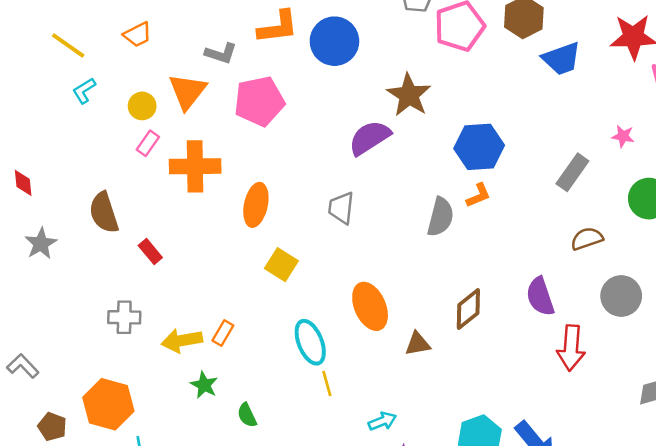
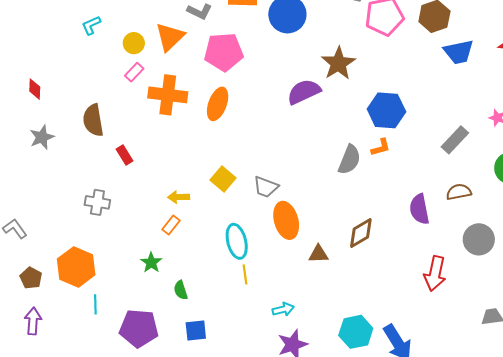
orange ellipse: (256, 205) -> (218, 104), moved
gray trapezoid: (341, 208) -> (266, 187), moved, turned -84
purple semicircle: (540, 297) -> (419, 209), moved
yellow arrow: (182, 341) -> (179, 197), moved, size x0.7

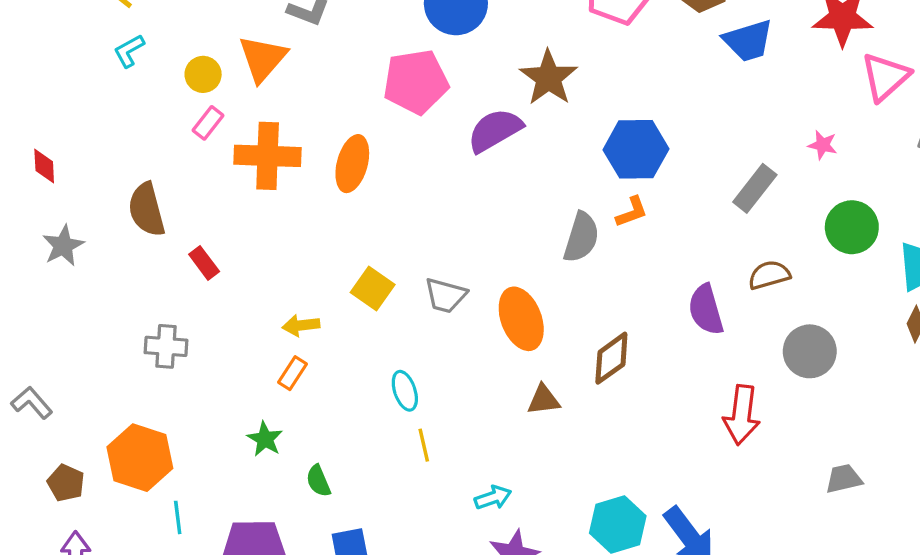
pink pentagon: (224, 52) -> (416, 82), moved
orange ellipse: (286, 220) -> (521, 319), moved
cyan ellipse: (237, 241) -> (405, 391), size x0.7

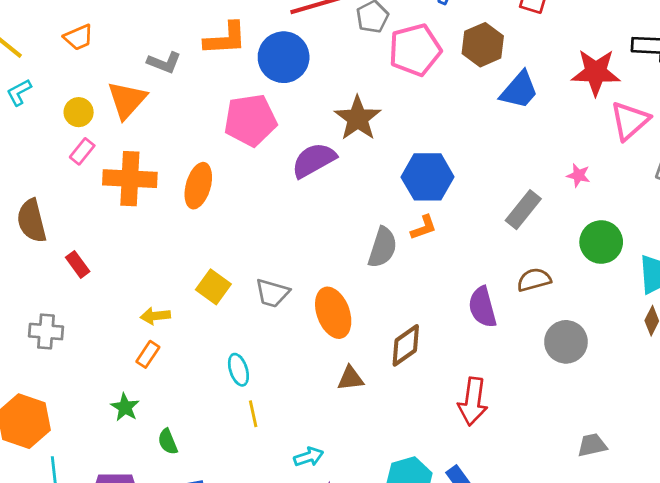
blue trapezoid: (748, 41) -> (519, 90), turned -33
red arrow: (742, 415) -> (473, 401), moved

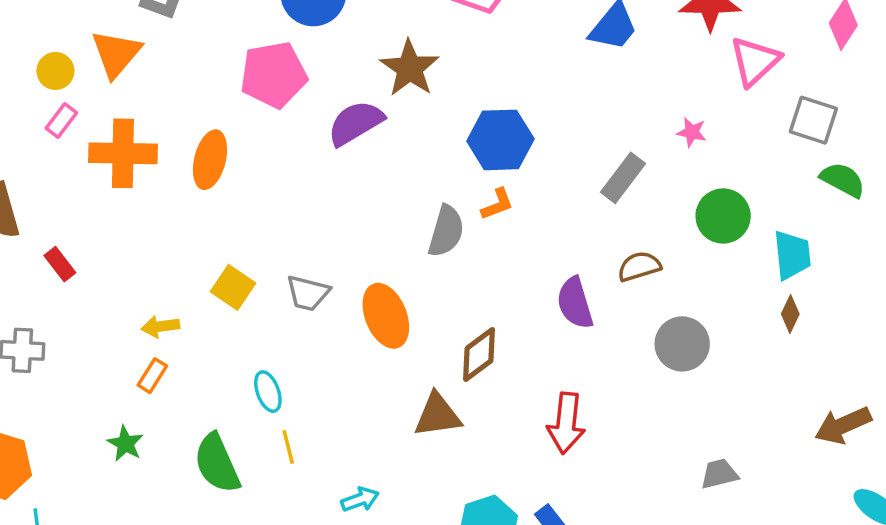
brown triangle: (350, 378) -> (438, 415), moved, size x1.4
green semicircle: (168, 442) -> (217, 463), moved, size x1.8

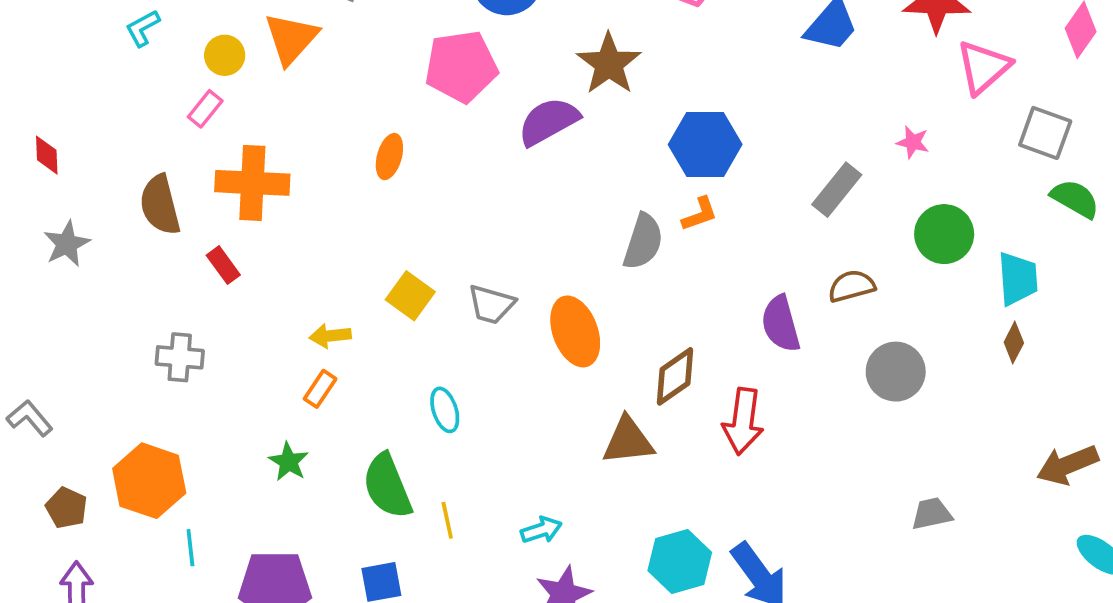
pink rectangle: (61, 121) -> (205, 109), moved
orange cross: (123, 153) -> (252, 183), moved
orange ellipse: (210, 160) -> (389, 157), size x0.7
red arrow: (566, 423) -> (743, 421), moved
yellow line: (288, 447) -> (447, 520), moved

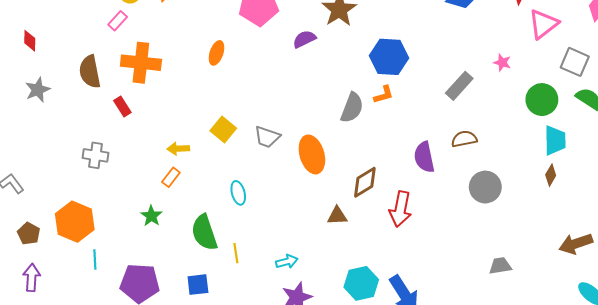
purple semicircle: (548, 121) -> (304, 39), size x0.7
green circle: (944, 234) -> (542, 100), moved
brown triangle: (628, 441) -> (337, 216), size x0.7

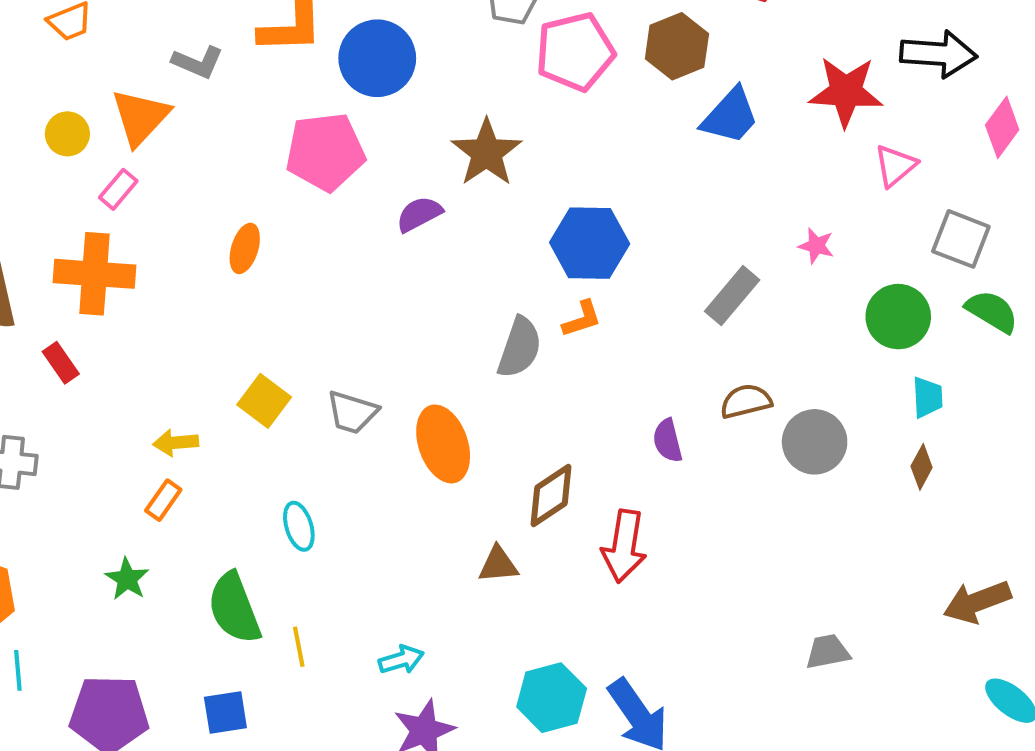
pink rectangle: (118, 21) -> (118, 189), moved
pink triangle: (543, 24) -> (895, 166), size x0.7
cyan trapezoid: (555, 140) -> (927, 397), size x0.7
purple semicircle: (424, 157) -> (668, 441), size x0.7
gray circle: (485, 187) -> (815, 442), moved

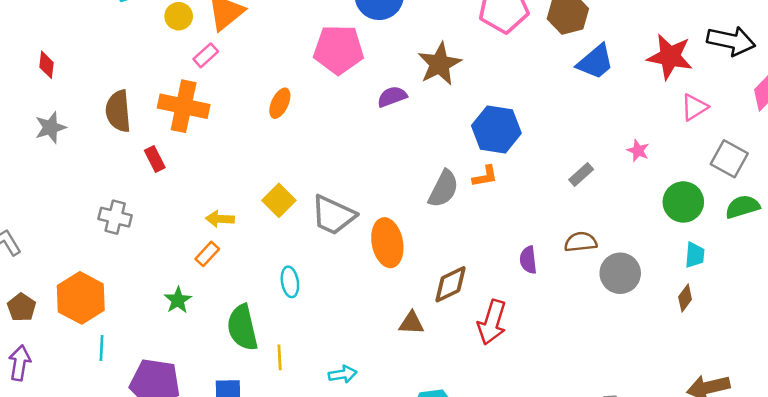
gray rectangle: (732, 296) -> (581, 175), size x0.7
green semicircle: (992, 311) -> (742, 207), turned -56
gray trapezoid: (352, 412) -> (333, 215), size x1.4

